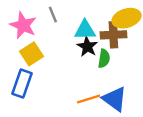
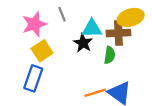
pink star: (23, 25) -> (34, 24), turned 30
black star: (87, 47) -> (83, 43), moved

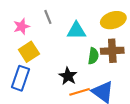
pink star: (34, 24) -> (22, 26), size x0.7
brown cross: (118, 33) -> (112, 51), moved
black star: (83, 43) -> (68, 76), moved

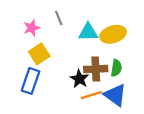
yellow ellipse: (113, 20) -> (113, 34), moved
brown cross: (112, 51) -> (96, 69), moved
green semicircle: (93, 56) -> (116, 68), moved

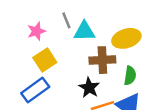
cyan triangle: (88, 32) -> (84, 31), moved
brown cross: (96, 69) -> (102, 60), moved
blue rectangle: (31, 81) -> (35, 90), turned 35

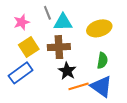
brown cross: (102, 60) -> (59, 47), moved

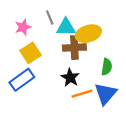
yellow ellipse: (99, 28) -> (88, 34), moved
brown cross: (59, 47) -> (74, 48), moved
blue triangle: (101, 86) -> (106, 94), turned 35

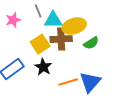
yellow square: (30, 53) -> (40, 44), moved
green semicircle: (107, 67) -> (91, 43), moved, turned 49
black star: (70, 78) -> (43, 67), moved

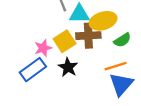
pink star: (13, 20) -> (43, 48), moved
orange line: (68, 82) -> (116, 66), moved

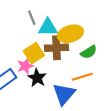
pink star: (43, 48) -> (25, 66), moved
blue triangle: (121, 84) -> (64, 94), moved

